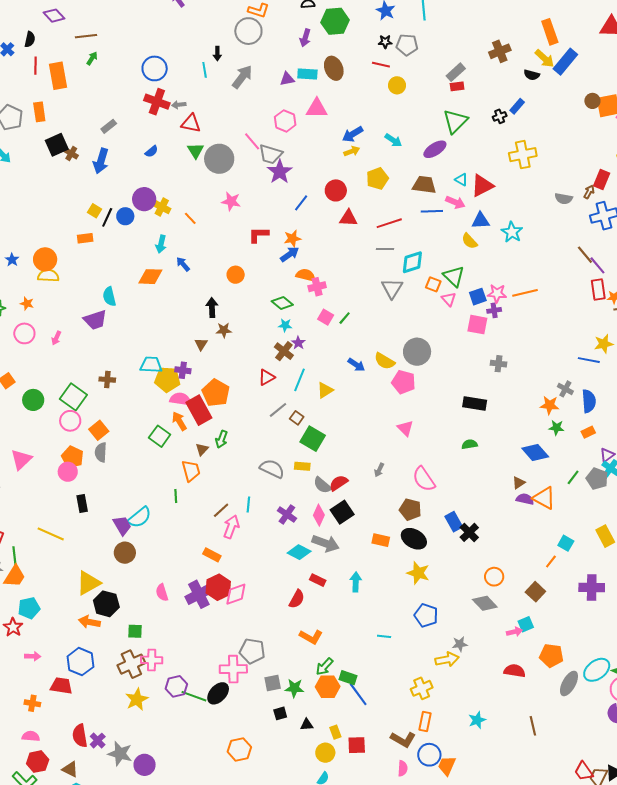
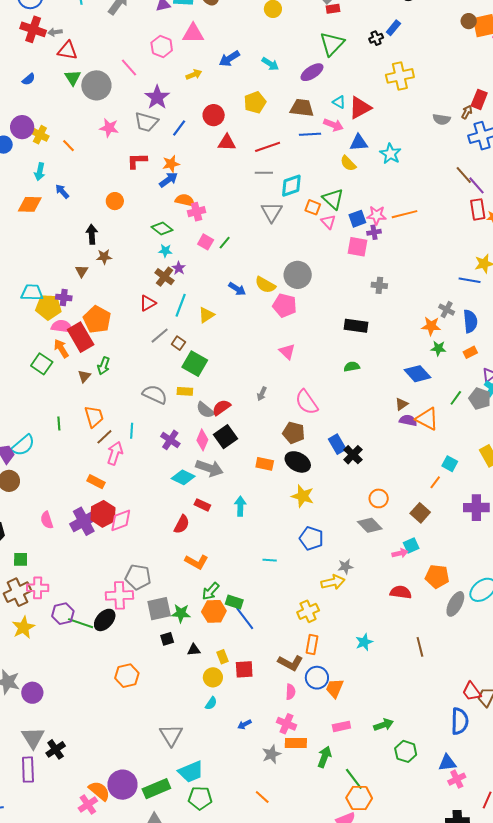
yellow arrow: (352, 151) -> (194, 74), moved
gray trapezoid: (270, 154) -> (146, 122), moved
orange trapezoid: (191, 471) -> (94, 417), moved
gray square: (273, 683) -> (159, 609), size x1.4

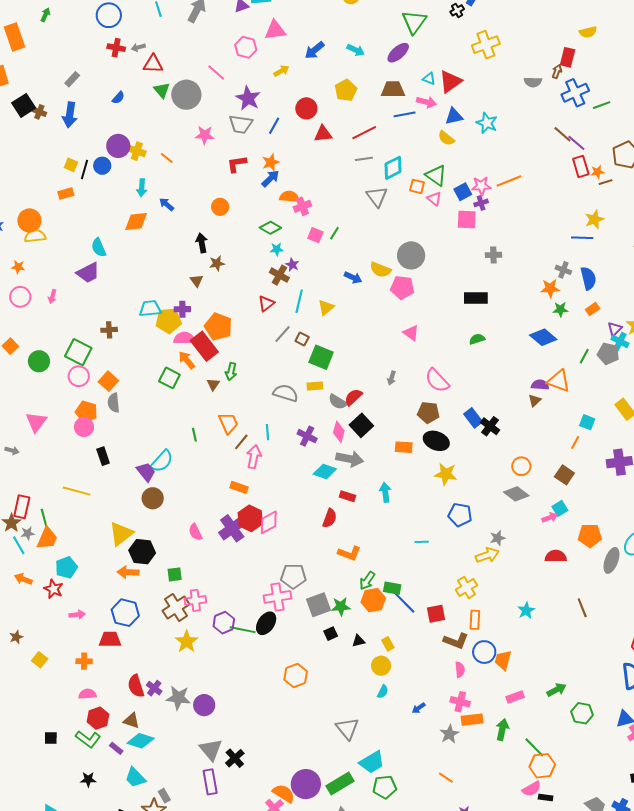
red cross: (33, 29) -> (116, 48), size x0.7
brown triangle: (402, 404) -> (535, 401), moved
red square: (244, 669) -> (436, 614), moved

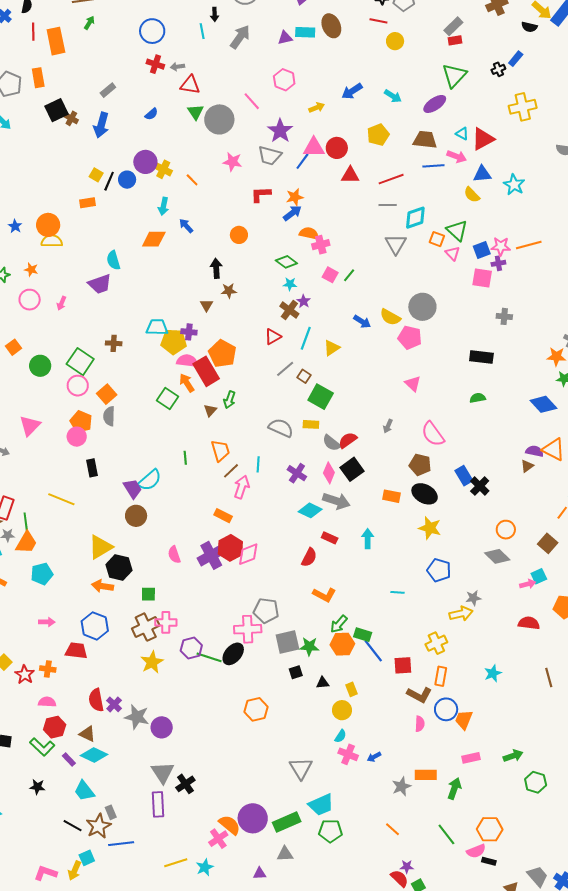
pink triangle: (275, 30) -> (314, 147), moved
red star: (53, 589) -> (25, 675), moved
pink cross: (460, 702) -> (348, 754), moved
green line: (534, 747) -> (446, 834), moved

